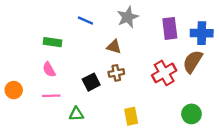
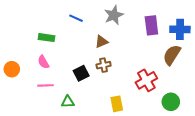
brown triangle: (114, 47) -> (102, 42), turned -40
red cross: (164, 73) -> (146, 80), moved
orange circle: (14, 90) -> (12, 69), moved

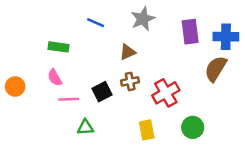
red cross: (146, 80) -> (166, 93), moved
pink line: (45, 85) -> (69, 99), moved
green circle: (171, 102) -> (193, 127), moved

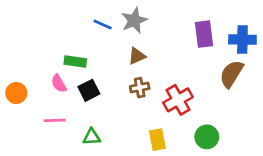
gray star: (143, 19) -> (134, 20), moved
green rectangle: (59, 47) -> (75, 62), moved
black square: (102, 92) -> (89, 90), moved
pink line: (69, 99) -> (55, 120), moved

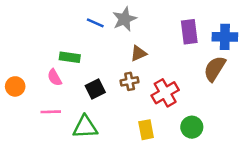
brown triangle: (137, 56) -> (138, 53), moved
black square: (89, 90) -> (95, 89), moved
green triangle: (92, 137) -> (85, 127), size x1.5

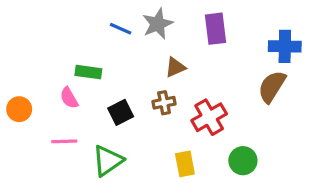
purple rectangle: (189, 32) -> (216, 29), moved
green triangle: (85, 127) -> (108, 161), turned -32

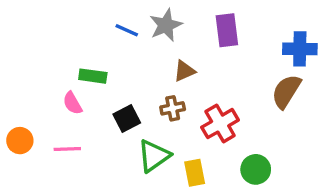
orange circle: (19, 109) -> (20, 141), moved
green triangle: (108, 161) -> (154, 156), moved

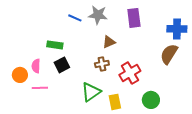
gray star: (166, 25) -> (98, 15), turned 30
pink semicircle: (72, 103) -> (36, 66), moved, turned 32
black square: (127, 118) -> (62, 65), moved
orange circle: (20, 141) -> (20, 75), moved

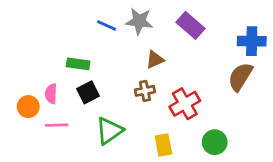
purple rectangle: (134, 18) -> (190, 25), turned -42
green triangle: (91, 92) -> (109, 131), moved

